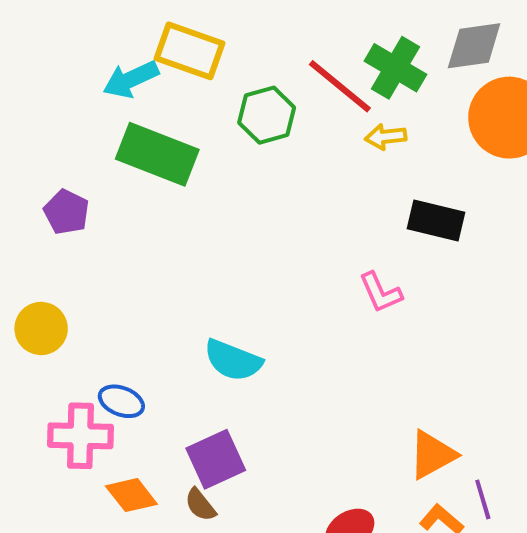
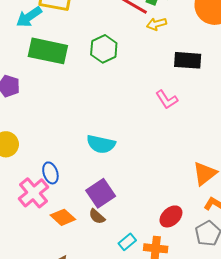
green hexagon: (267, 115) -> (104, 49), moved
blue ellipse: (121, 401) -> (50, 173), turned 60
pink cross: (80, 436) -> (33, 193), turned -32

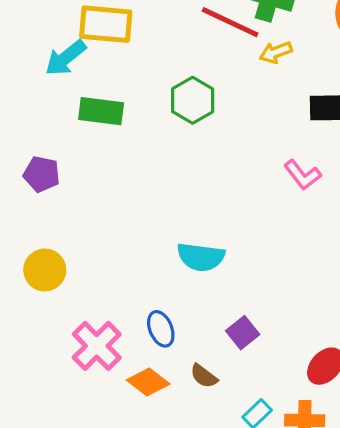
green rectangle: (48, 51) -> (101, 111), size x0.7
blue ellipse: (50, 173) -> (161, 329), moved
purple square: (101, 193) -> (243, 333), moved, size x0.7

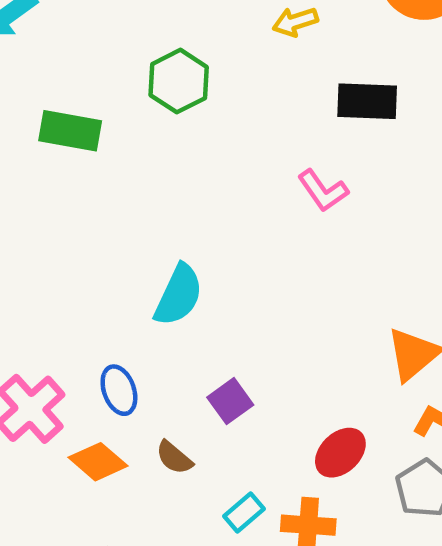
green rectangle: (101, 111) -> (70, 131), moved
cyan semicircle: (201, 257) -> (179, 295), turned -75

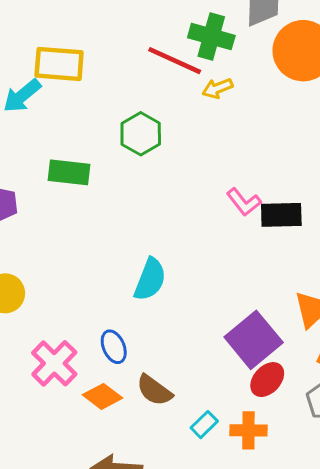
black rectangle: (367, 101) -> (281, 215), moved
purple square: (230, 401) -> (254, 340), moved, size x1.8
brown semicircle: (174, 458) -> (154, 390), size x1.4

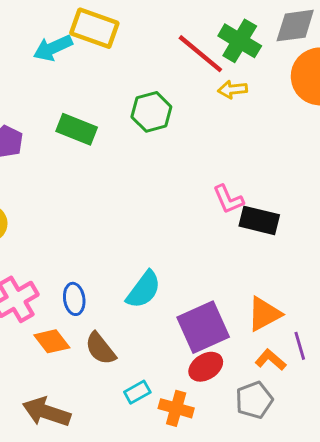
cyan semicircle: (150, 279) -> (144, 290), moved

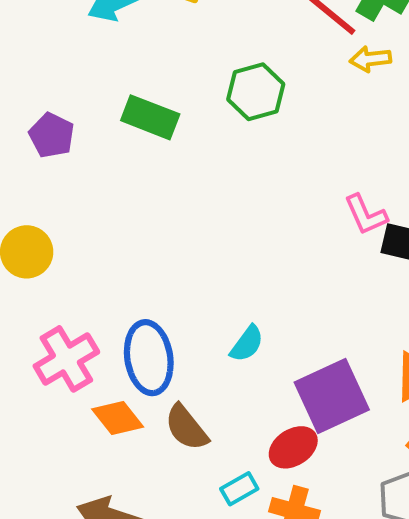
cyan semicircle: (144, 290) -> (247, 344), size x0.7
blue ellipse: (74, 299) -> (149, 358), size x1.6
red ellipse: (206, 367) -> (293, 447), moved

